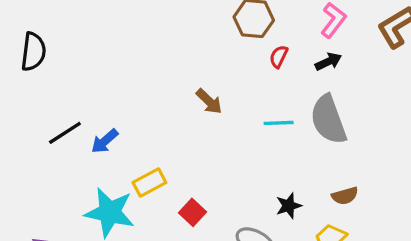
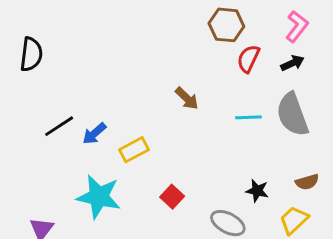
red semicircle: (279, 57) -> (248, 59), size x1.4
yellow rectangle: (149, 183) -> (134, 150), moved
black star: (289, 206) -> (257, 191), turned 30

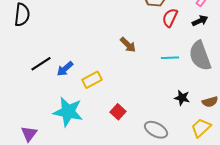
black star: (257, 191) -> (182, 98), moved

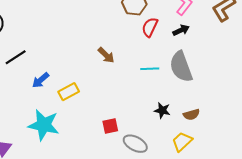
black line: (41, 64) -> (16, 57), moved
red square: (118, 112) -> (110, 126), moved, turned 35

